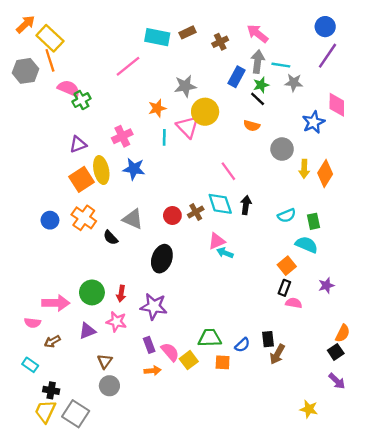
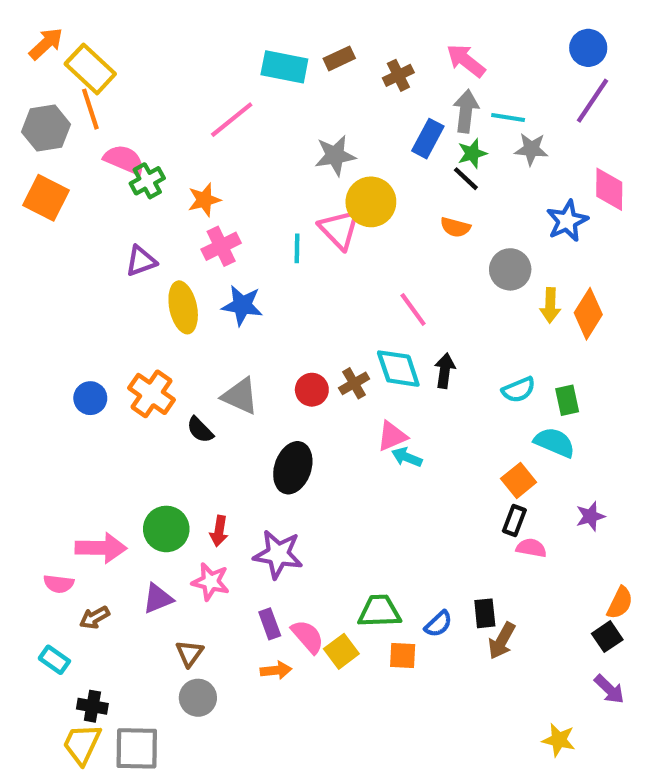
orange star: (157, 108) -> (204, 200), moved
orange square: (81, 179) -> (46, 198), moved, turned -30
gray square: (76, 414) -> (137, 748), turned -32

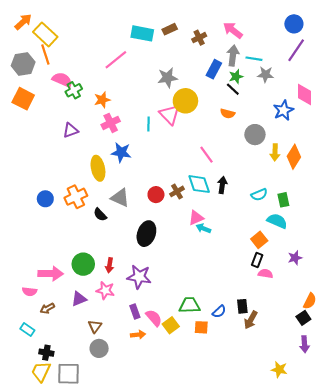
yellow ellipse: (183, 307) -> (98, 168), moved
orange cross: (151, 394) -> (76, 197), turned 30
purple arrow: (609, 689) -> (304, 344), turned 42

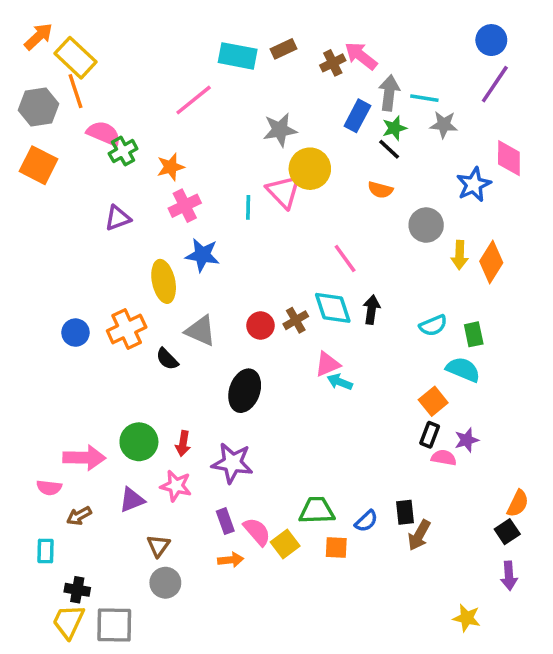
pink arrow: (233, 30) -> (361, 56), moved
purple star: (295, 258) -> (467, 440), moved
cyan rectangle: (27, 329) -> (46, 551), turned 56

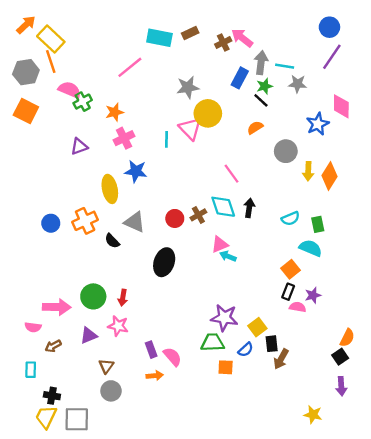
orange semicircle: (380, 190) -> (255, 128), turned 133
purple star: (232, 463) -> (224, 318), moved
yellow square: (285, 544) -> (257, 327), moved

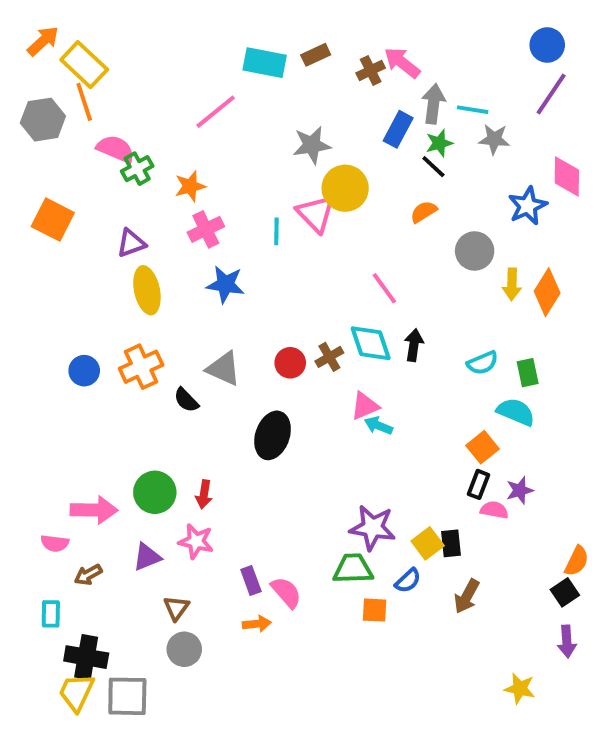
orange square: (26, 111) -> (53, 220), moved
yellow ellipse: (110, 189) -> (147, 290), moved
black rectangle: (272, 344) -> (451, 543), moved
black cross: (52, 396) -> (86, 657), size x1.5

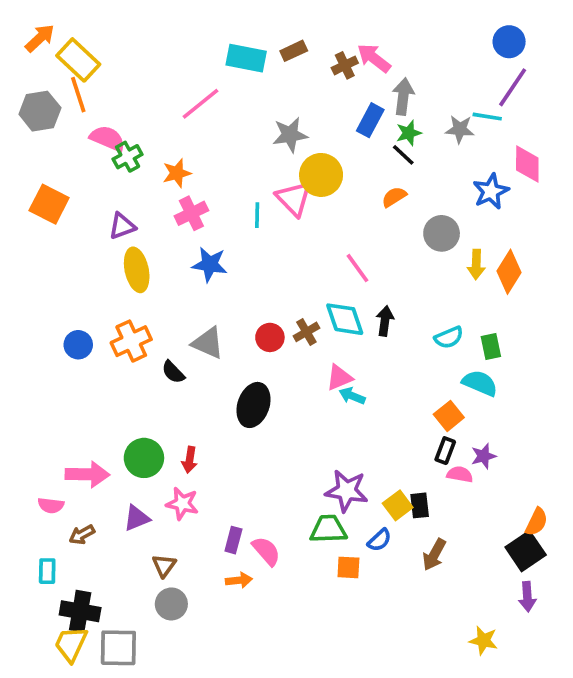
cyan line: (473, 110) -> (487, 117), moved
purple rectangle: (251, 581) -> (233, 540), turned 35
black square: (565, 592) -> (526, 551), size x1.5

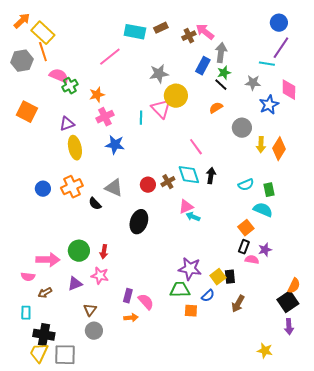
gray star: (460, 129) -> (253, 83), moved

